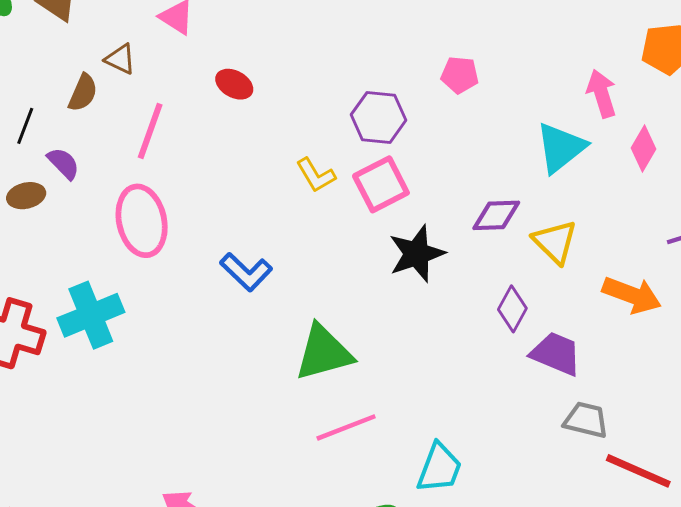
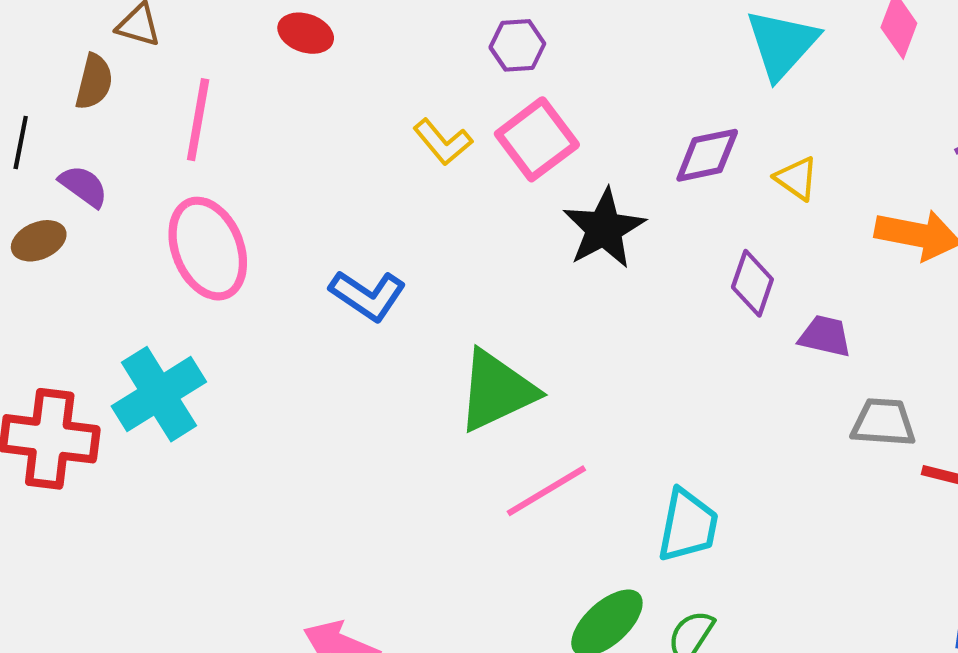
purple hexagon: (379, 117) -> (517, 45), size x0.7
yellow triangle: (555, 242) -> (797, 178), size x0.7
purple trapezoid: (556, 354) -> (825, 336), size x0.7

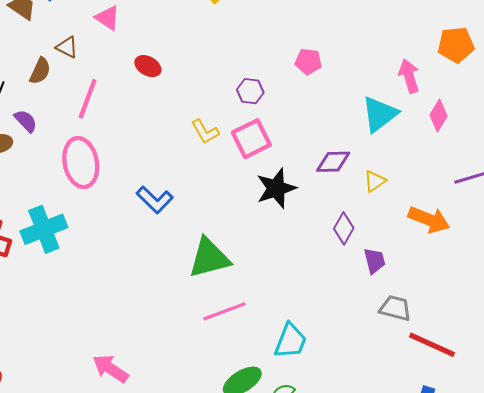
yellow triangle: (797, 178) -> (375, 181), turned 40
purple trapezoid: (825, 336) -> (374, 261), turned 52

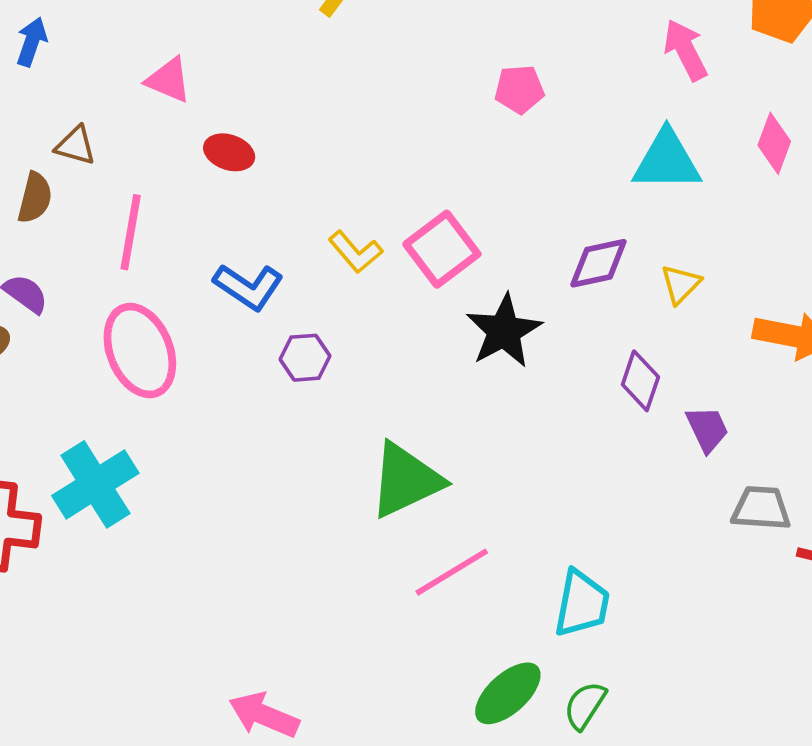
pink triangle: (108, 18) -> (168, 80), moved
pink arrow: (409, 76) -> (685, 50), moved
purple hexagon: (250, 91) -> (305, 358), moved
cyan triangle: (380, 114) -> (667, 161), turned 48
blue L-shape: (155, 200) -> (248, 287), moved

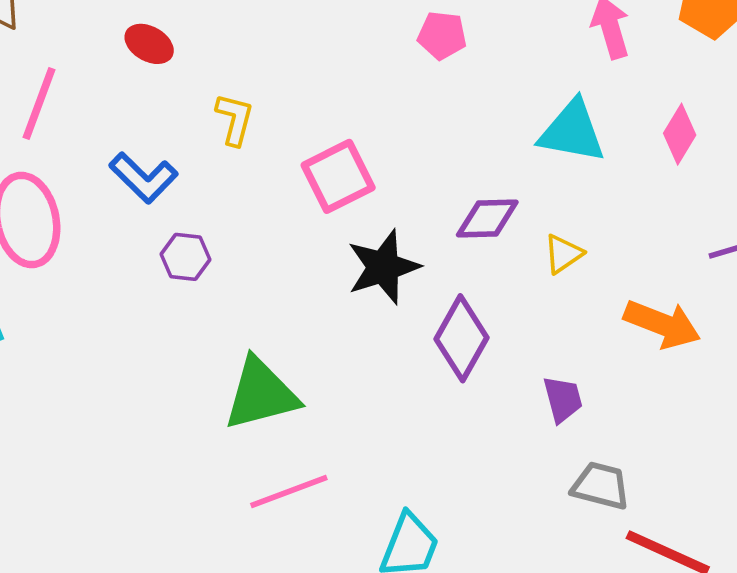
yellow L-shape: (355, 252) -> (235, 119), moved, turned -136
purple diamond: (640, 381) -> (461, 338), moved, size x1.4

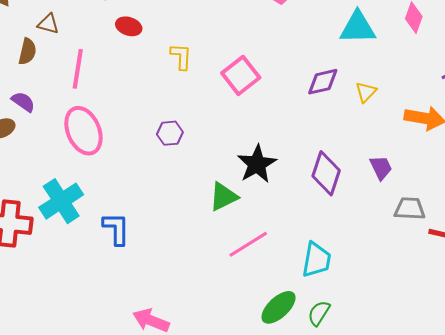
blue L-shape: (144, 178) -> (116, 229), moved, turned -123
black star: (383, 267) -> (257, 164), moved
purple diamond: (461, 338) -> (326, 173), moved
green triangle: (261, 394) -> (224, 197), size x0.7

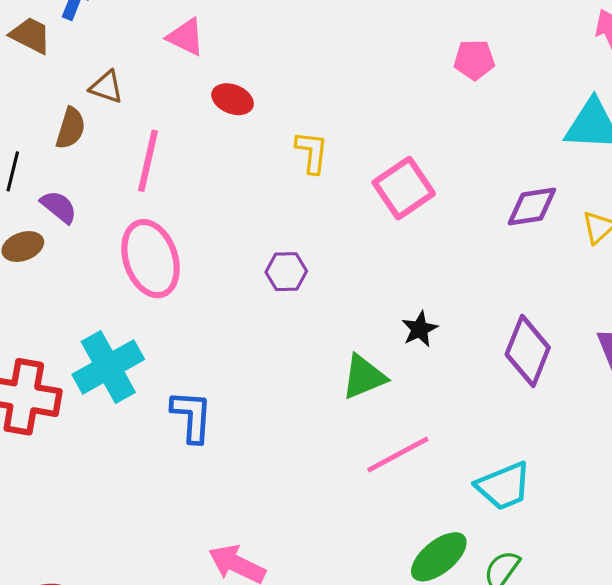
black star: (257, 164) -> (420, 329), size x0.6
cyan trapezoid: (317, 260) -> (504, 486), turned 54

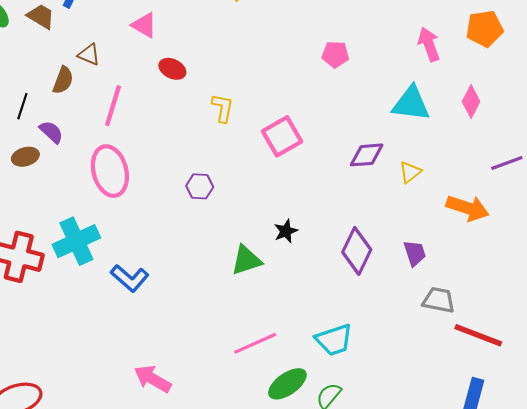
blue L-shape: (192, 416) -> (130, 278), turned 123
pink line: (398, 455) -> (255, 343), moved

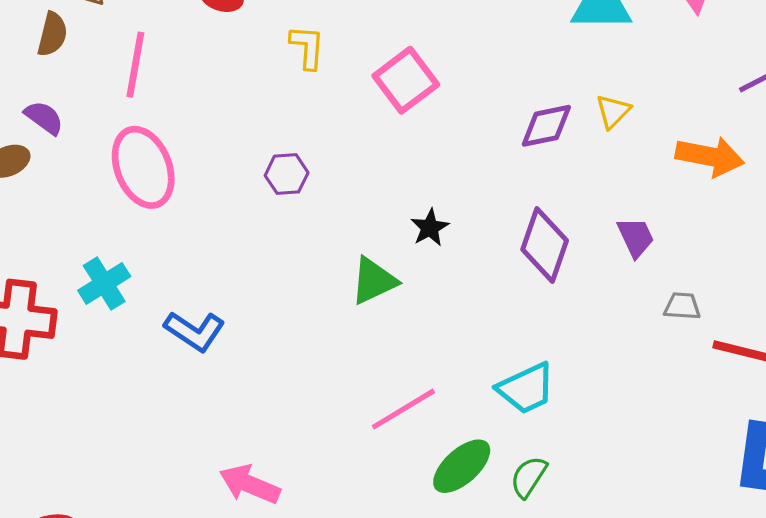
purple diamond: (367, 155) -> (546, 126), moved
cyan cross: (76, 241) -> (104, 283), size x0.7
gray trapezoid: (439, 300) -> (682, 306), size x0.7

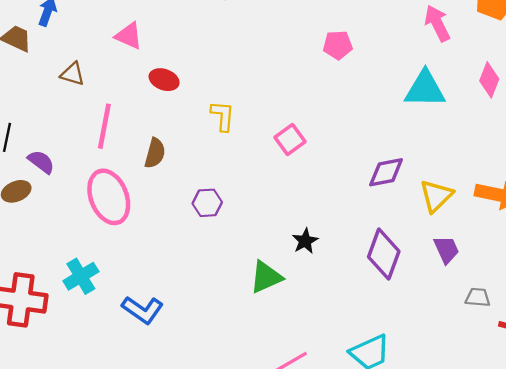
brown semicircle: (52, 34) -> (155, 153), moved
pink square: (406, 80) -> (290, 140), size x0.7
yellow triangle: (613, 111) -> (436, 196), moved, size x1.4

